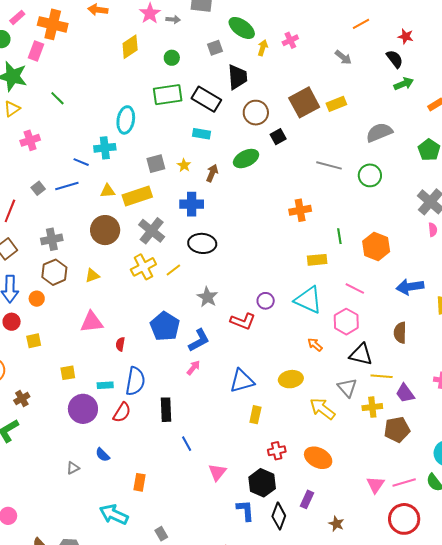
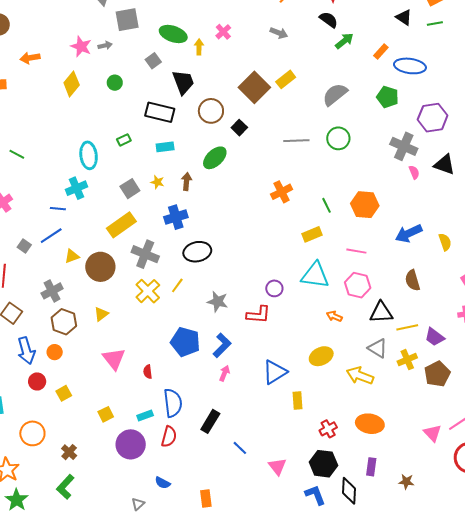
green rectangle: (168, 95) -> (124, 140), moved, size x0.5
yellow triangle: (108, 191) -> (72, 256), moved
pink triangle: (92, 322) -> (114, 359), turned -45
black rectangle: (166, 410) -> (210, 421), turned 50

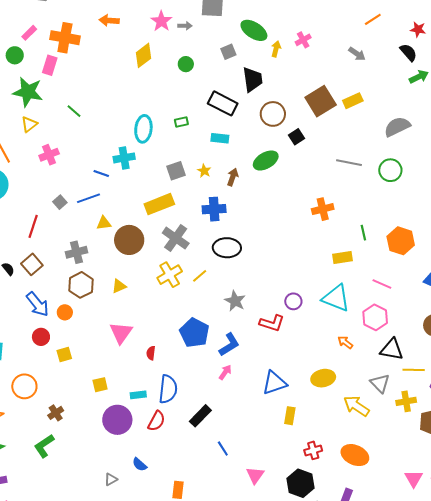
blue arrow: (26, 351) -> (38, 304), turned -36

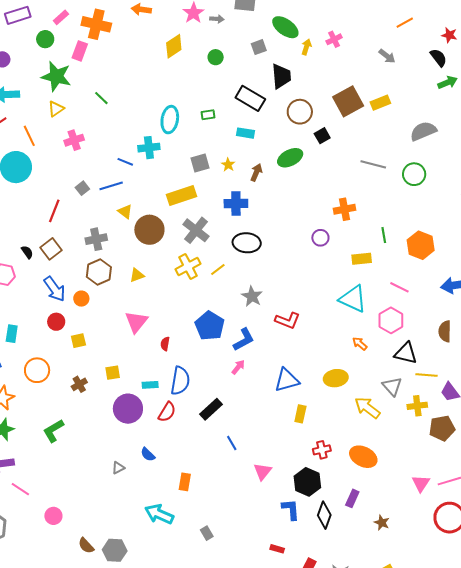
yellow triangle: (104, 223) -> (125, 211), turned 42
purple circle: (293, 301) -> (320, 238), moved
brown cross: (56, 413) -> (79, 384), moved

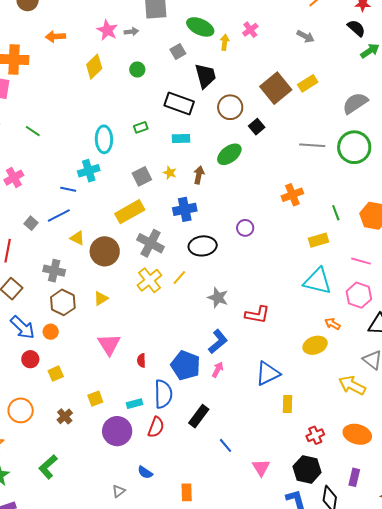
green circle: (414, 174) -> (354, 147), size x1.4
purple circle: (320, 238) -> (245, 228), moved
gray cross: (96, 239) -> (54, 271), turned 35
blue pentagon: (210, 326) -> (186, 365), moved
yellow ellipse: (336, 378) -> (315, 345), moved

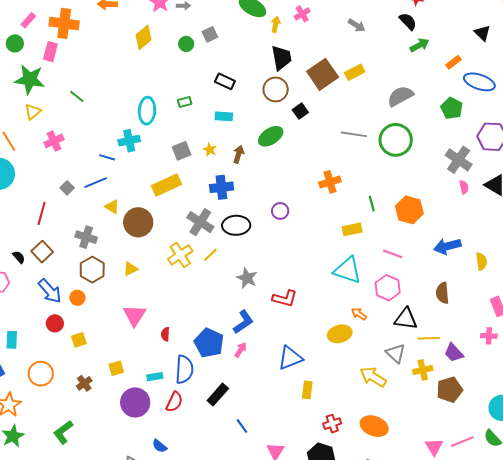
gray square: (178, 52) -> (210, 34), moved
black trapezoid: (205, 76) -> (281, 58), moved
black rectangle: (179, 103) -> (225, 81), size x0.7
gray cross: (151, 243) -> (200, 222), moved

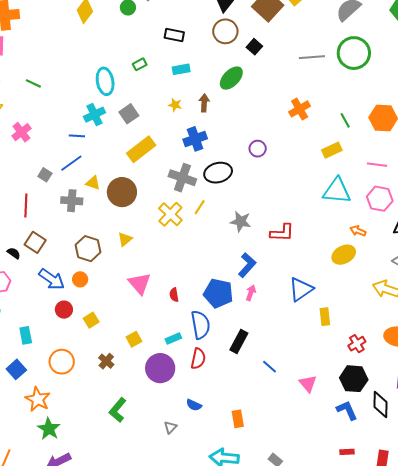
gray square: (182, 151) -> (129, 114), moved
gray cross: (86, 237) -> (72, 201), moved
green L-shape: (63, 432) -> (118, 410), moved

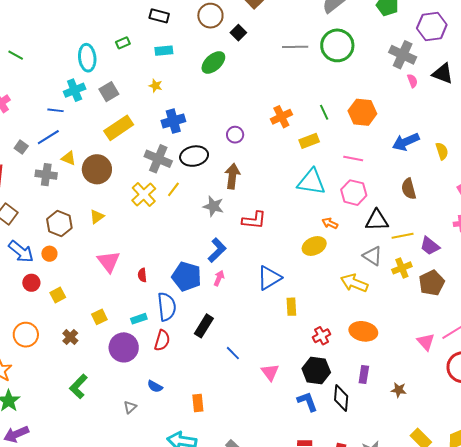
brown arrow: (204, 103) -> (232, 176), moved, size x1.4
orange cross: (300, 109) -> (281, 117), moved

